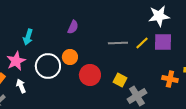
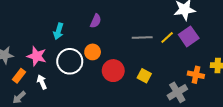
cyan arrow: (28, 37) -> (58, 31), moved
purple square: (163, 42) -> (189, 36), turned -36
pink star: (16, 61) -> (37, 56), turned -30
gray cross: (137, 96) -> (177, 92), moved

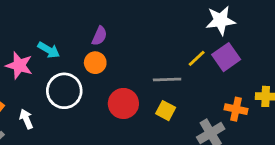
cyan arrow: (58, 31) -> (49, 50), turned -77
gray line: (142, 37) -> (167, 80), moved
orange circle: (93, 52) -> (95, 63), moved
pink star: (37, 56) -> (19, 65), moved

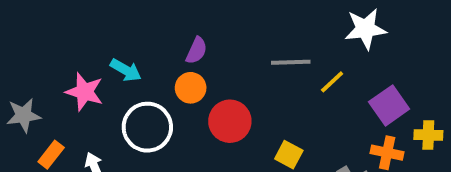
purple square: (226, 57) -> (389, 105), moved
gray line: (167, 80) -> (291, 62), moved
red circle: (123, 103) -> (230, 121), moved

